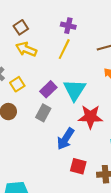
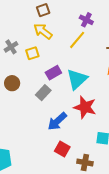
yellow square: (17, 84) -> (32, 53), moved

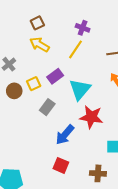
yellow square: (32, 53) -> (34, 84), moved
purple rectangle: (53, 73) -> (55, 76), moved
brown circle: (12, 83) -> (14, 91), moved
red square: (62, 149) -> (61, 165), moved

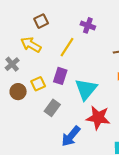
yellow arrow: (40, 45) -> (31, 45), moved
yellow line: (75, 49) -> (67, 47), moved
purple rectangle: (55, 76) -> (60, 76), turned -35

